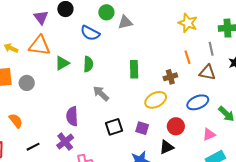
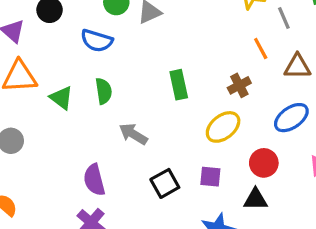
gray line: (211, 49) -> (284, 18), moved
green triangle: (62, 63) -> (61, 98), turned -42
black triangle: (167, 147) -> (256, 199), turned 35

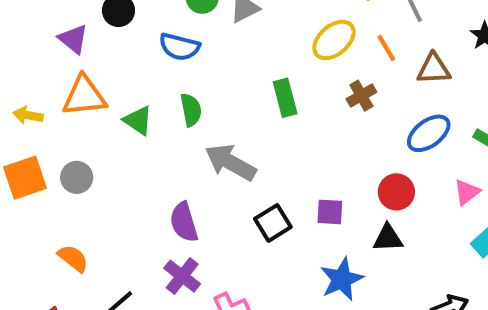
yellow ellipse: (223, 127) -> (334, 40), moved
gray arrow: (133, 134) -> (231, 162), size x1.4

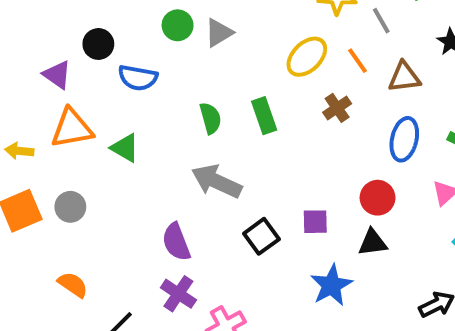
blue semicircle: (179, 47) -> (138, 78), moved
green semicircle: (191, 110) -> (210, 118), moved
blue ellipse: (429, 133) -> (404, 139), turned -36

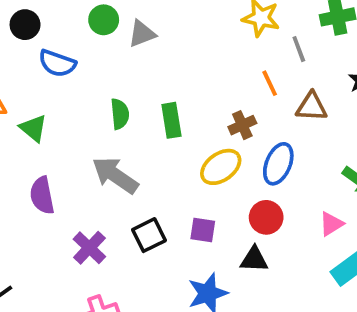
yellow ellipse: (307, 57) -> (221, 167), moved
blue ellipse: (404, 139) -> (278, 164), moved
purple semicircle: (176, 242) -> (42, 195), moved
purple cross: (178, 294) -> (89, 248), moved

